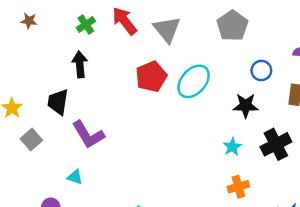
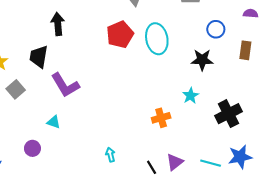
cyan ellipse: (194, 81) -> (157, 39), turned -52
black cross: (276, 144) -> (228, 114), moved
orange cross: (238, 187) -> (161, 118), moved

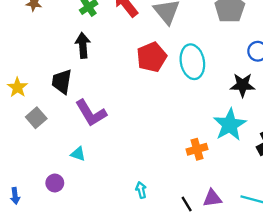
cyan star: (191, 96) -> (230, 125), size x1.8
purple triangle: (175, 162) -> (212, 198), turned 30

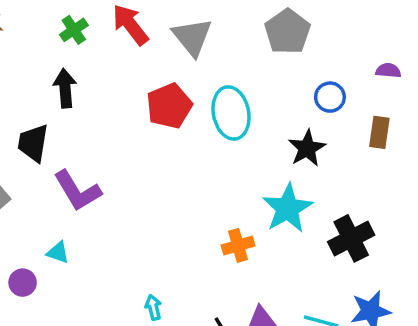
black star: (243, 85) -> (307, 148), turned -30
purple circle: (55, 183) -> (23, 283), moved

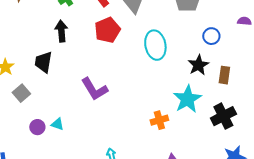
red pentagon: (169, 106) -> (107, 30), moved
brown rectangle: (379, 132) -> (224, 75), moved
purple L-shape: (77, 191) -> (94, 89), moved
purple circle: (23, 283) -> (37, 127), moved

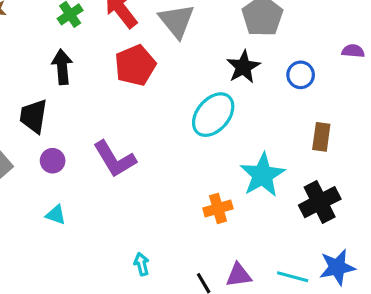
cyan ellipse: (155, 45) -> (213, 115), moved, turned 52
black star: (198, 65) -> (243, 67), moved
purple circle: (37, 127) -> (53, 161), moved

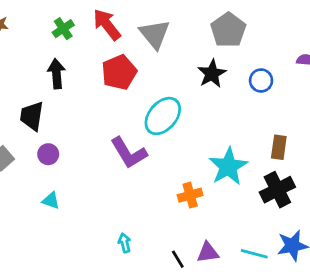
cyan ellipse: (213, 115) -> (163, 116), moved
brown rectangle: (321, 137) -> (279, 147), moved
purple L-shape: (115, 159) -> (129, 153), moved

